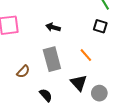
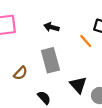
orange line: (86, 55) -> (86, 41), moved

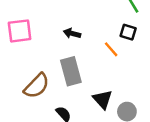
brown semicircle: (20, 73) -> (37, 86), size x1.6

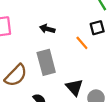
black square: (128, 32) -> (97, 28), turned -32

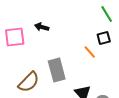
black arrow: (47, 29) -> (42, 27), moved

